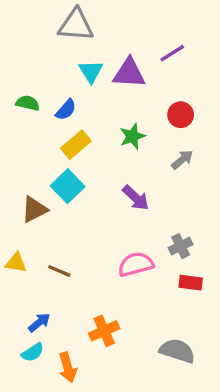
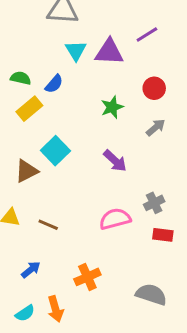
yellow rectangle: (76, 145) -> (29, 109), moved
cyan semicircle: (33, 352) -> (25, 313), moved

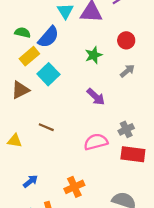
blue semicircle: (54, 84) -> (48, 37), size x1.5
cyan square: (55, 151) -> (48, 74), moved
brown triangle: (26, 171) -> (20, 90), moved
brown line: (48, 225) -> (46, 127), moved
red rectangle: (163, 235) -> (133, 154), size x1.5

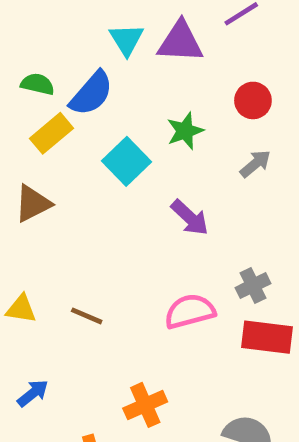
cyan square: (48, 74) -> (126, 161), moved
brown line: (46, 127) -> (87, 316), moved
blue arrow: (30, 181) -> (33, 393), moved

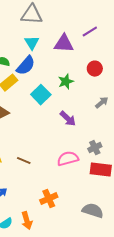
cyan triangle: (126, 40) -> (32, 43), moved
gray arrow: (255, 164) -> (102, 103), moved

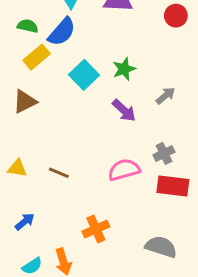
red circle: (95, 69) -> (176, 16), moved
green star: (66, 82) -> (124, 69), moved
gray arrow: (102, 103) -> (166, 96), moved

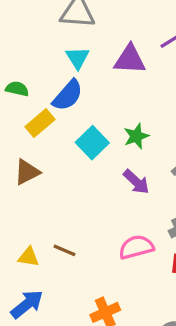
green semicircle: (28, 26) -> (17, 89), moved
yellow triangle: (17, 168) -> (29, 257), moved
blue arrow: (25, 222) -> (27, 304), size x1.5

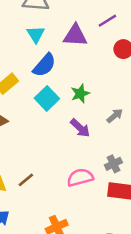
blue semicircle: (68, 95) -> (44, 65), moved
brown line: (64, 250) -> (26, 180), turned -63

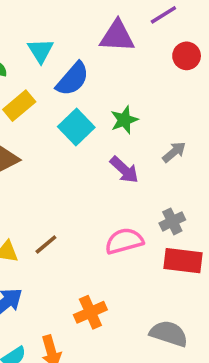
cyan triangle: (36, 34) -> (41, 51), moved

